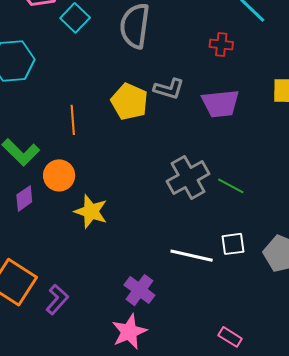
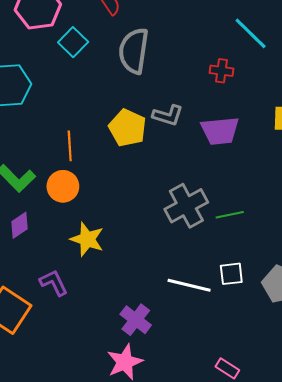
orange circle: (59, 175) -> (63, 186), moved
green line: (231, 186) -> (230, 215), turned -40
purple L-shape: (57, 299) -> (54, 283), moved, turned -68

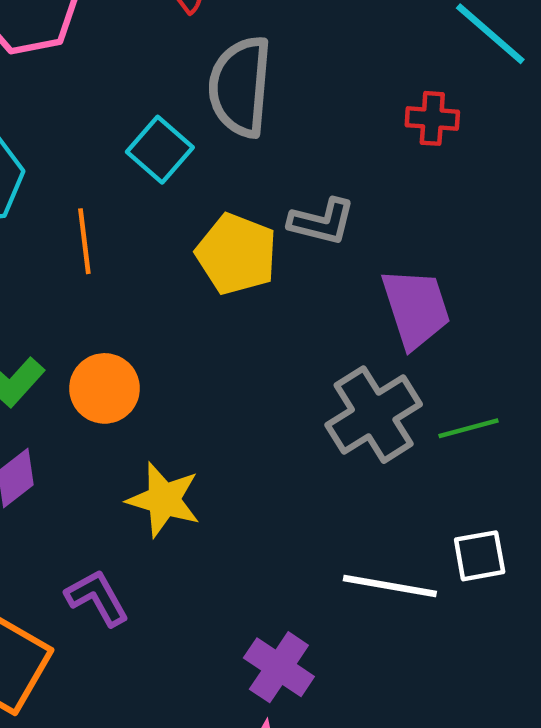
cyan square: (73, 42) -> (160, 150), moved
purple trapezoid: (220, 131) -> (416, 308), moved, turned -99
orange line: (70, 146) -> (84, 241), moved

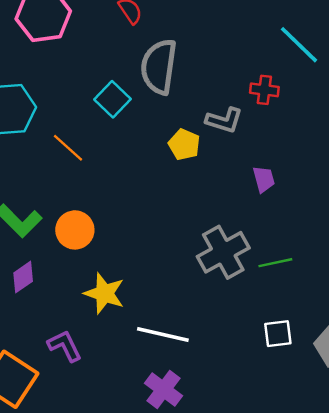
gray L-shape: (322, 222) -> (224, 120), moved
orange line: (84, 241) -> (68, 148), turned -44
yellow pentagon: (236, 254) -> (184, 145), moved, size x0.7
purple trapezoid: (416, 308) -> (264, 179), moved, size x0.6
white line: (390, 586) -> (163, 335), moved

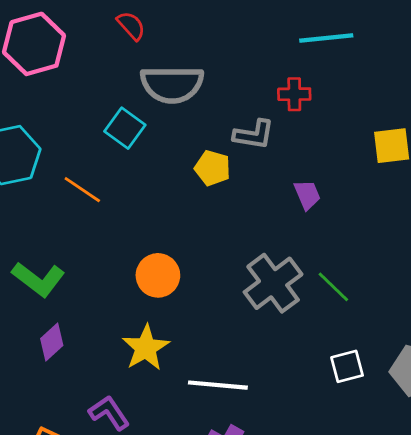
cyan line: (299, 45) -> (326, 38), turned -42
gray semicircle: (159, 67) -> (172, 84), turned -90
orange circle: (75, 230) -> (158, 275), moved
green line: (275, 263) -> (333, 287), turned 64
yellow star: (104, 293) -> (146, 348), turned 30

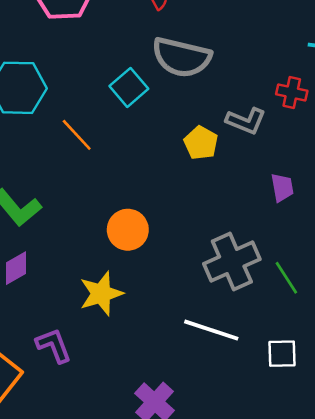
white line: (218, 385) -> (211, 330), moved

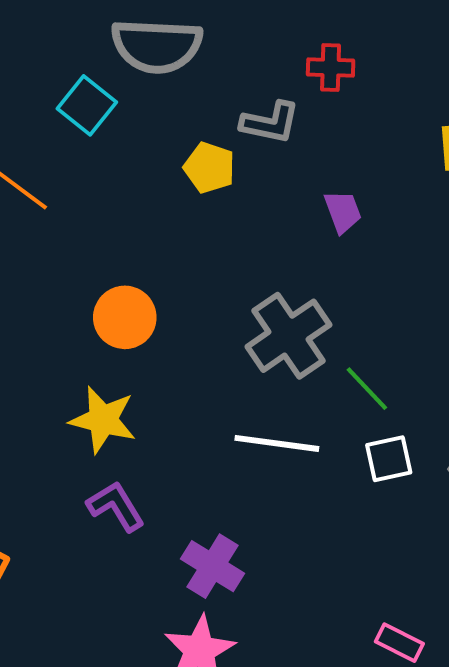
green line: (286, 278) -> (367, 389), moved
yellow star: (101, 294) -> (103, 420), turned -30
purple L-shape: (54, 345) -> (116, 506), moved

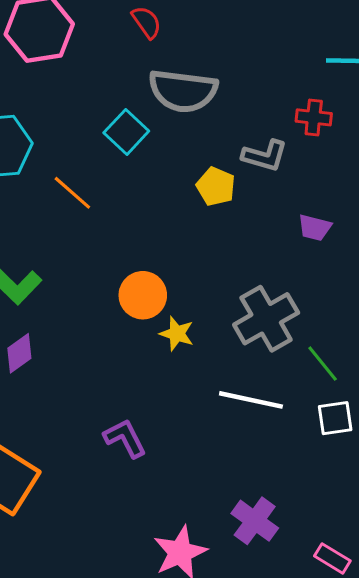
purple trapezoid: (343, 212) -> (315, 228), turned 120
yellow star: (103, 420) -> (177, 334), moved, size x0.7
purple cross: (213, 566) -> (255, 521), moved

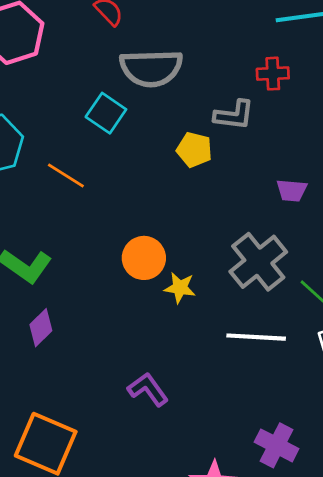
purple trapezoid: (315, 228) -> (292, 191), moved

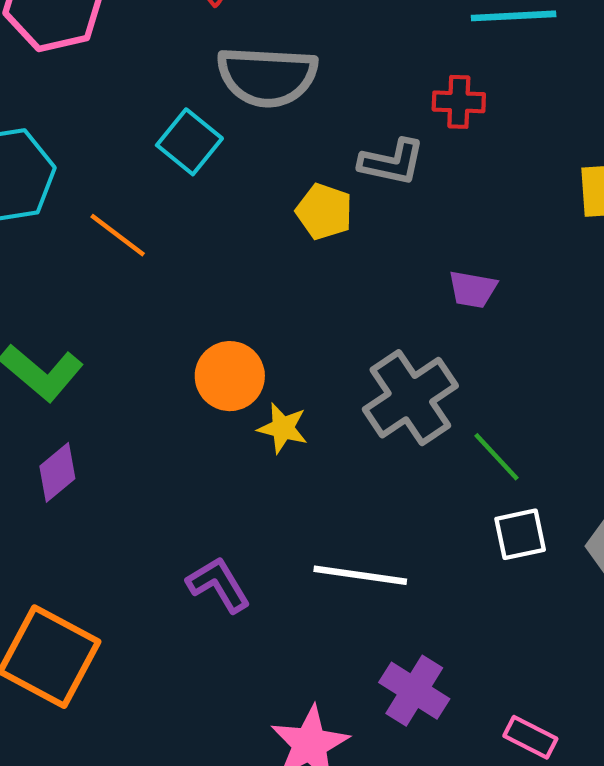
white line: (256, 337) -> (360, 575), moved

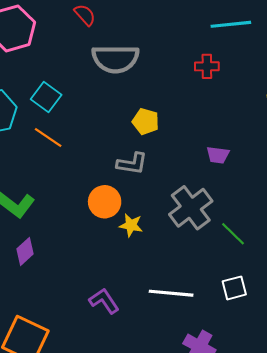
cyan square: (189, 142) -> (46, 97), moved
gray L-shape: (392, 162) -> (132, 164), moved
white square: (520, 534) -> (234, 288), moved

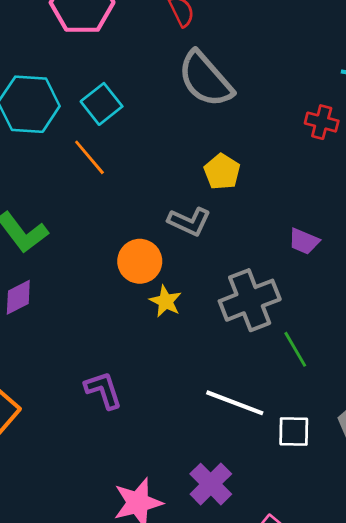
gray semicircle: (115, 59) -> (205, 79), turned 33
white square: (234, 288) -> (294, 432), moved
white line: (171, 293) -> (235, 403), moved

